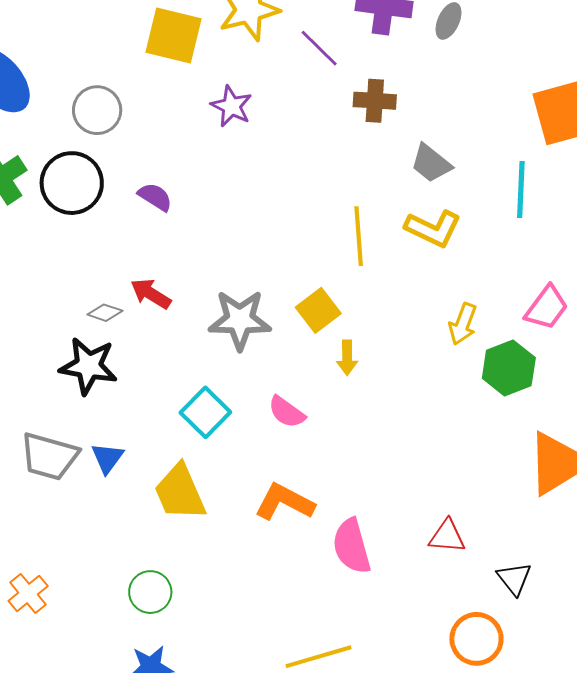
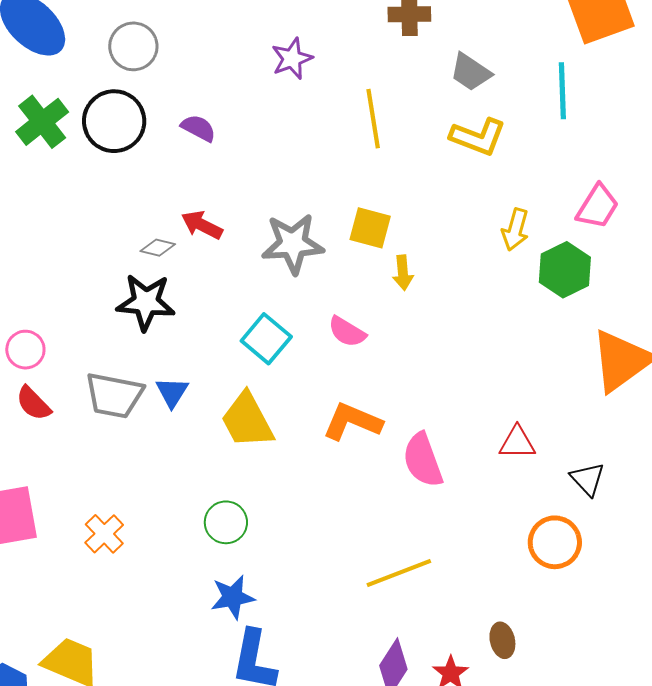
purple star: (231, 106) -> (292, 59), moved, turned 30
yellow line: (359, 236) -> (373, 119), moved
yellow square: (318, 310) -> (370, 228), turned -33

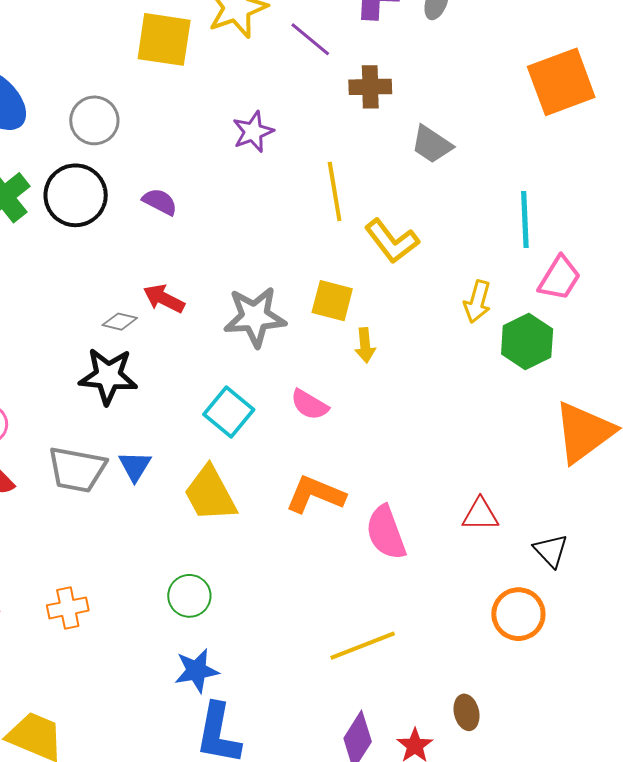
cyan line: (562, 91) -> (525, 219), moved
yellow L-shape: (478, 137) -> (392, 241), moved, turned 32
orange cross: (104, 534) -> (68, 608), turned 33

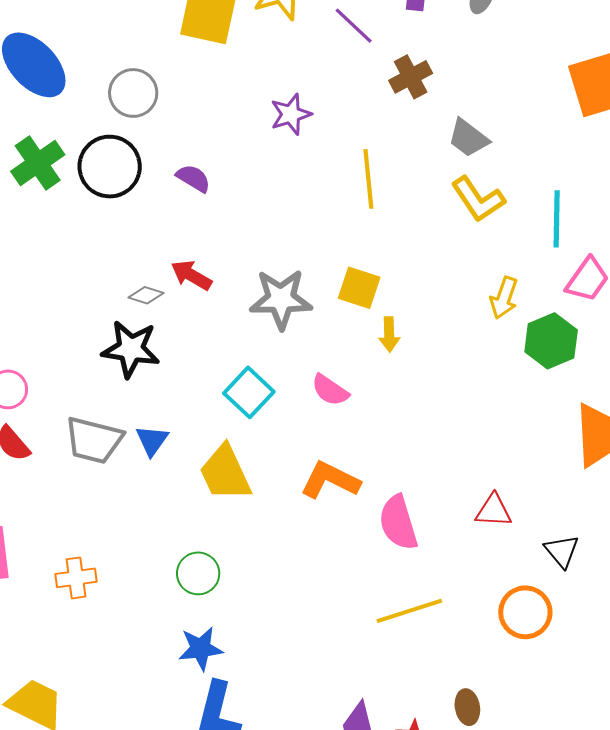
brown cross: (370, 87) -> (411, 77), turned -30
yellow L-shape: (392, 241) -> (478, 199), moved
yellow line: (363, 646) -> (409, 611), moved

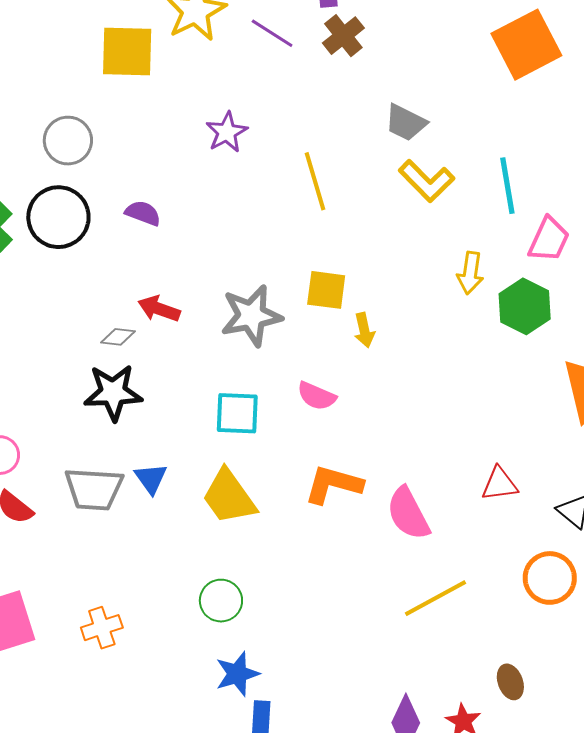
brown cross: (411, 77) -> (343, 36), moved
cyan square: (249, 392) -> (237, 413), turned -30

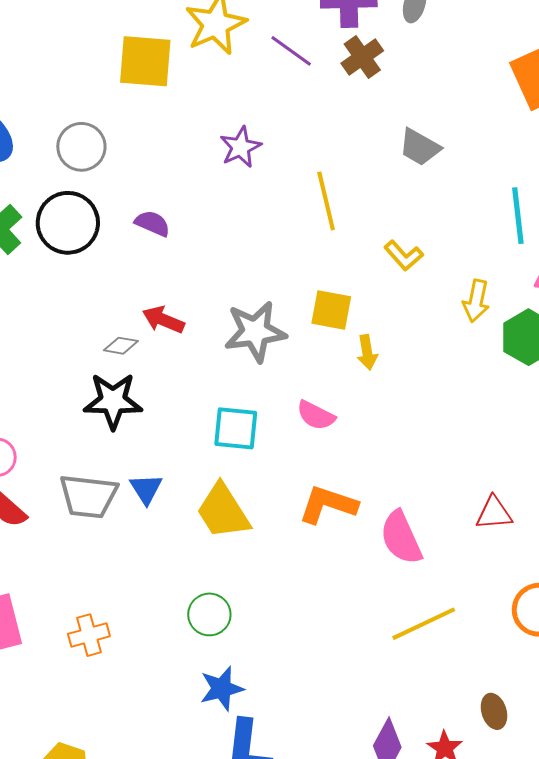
yellow L-shape: (427, 181) -> (404, 256), moved, size x0.7

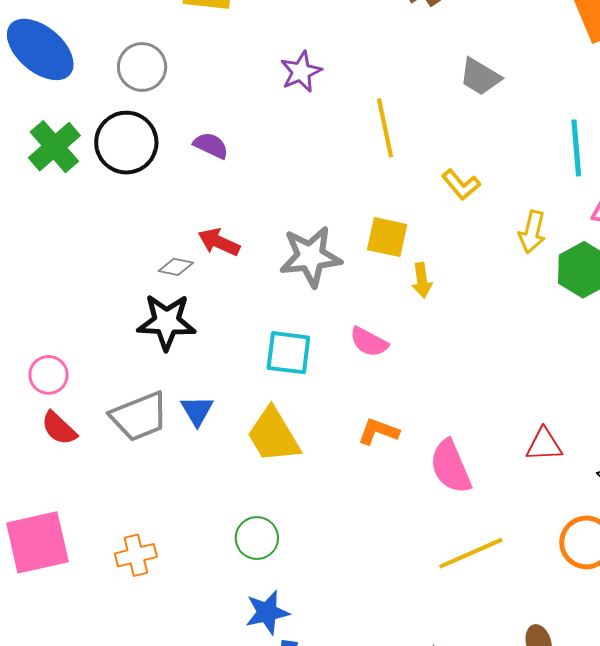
gray trapezoid: (88, 496) -> (139, 416), turned -30
orange L-shape: (328, 505) -> (378, 431), size x0.7

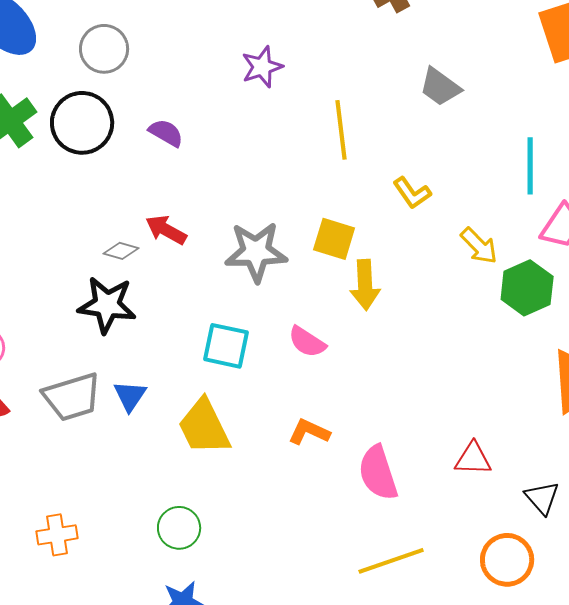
yellow arrow: (532, 232) -> (479, 246), turned -63
yellow arrow: (422, 280) -> (365, 285), size x1.4

